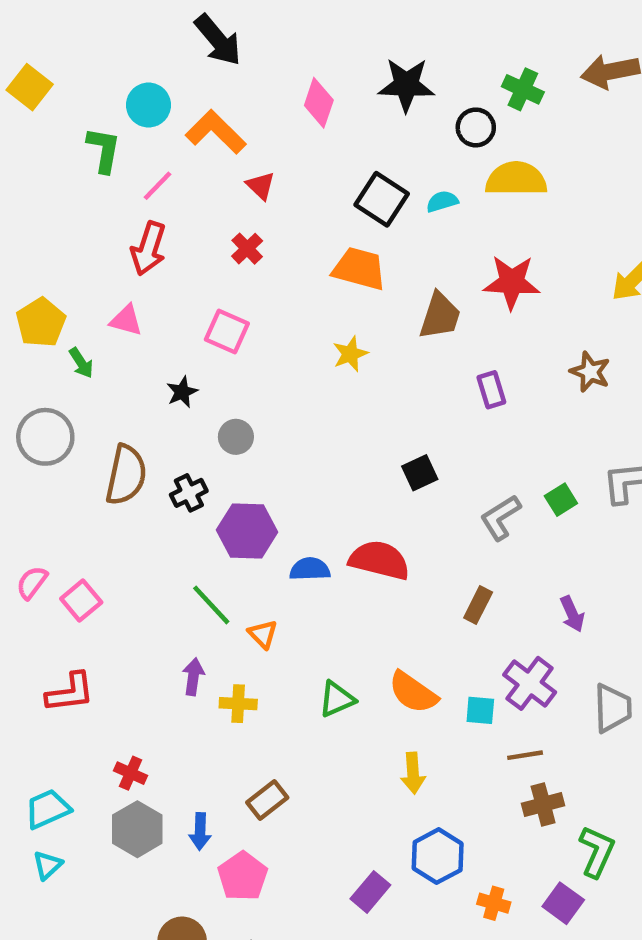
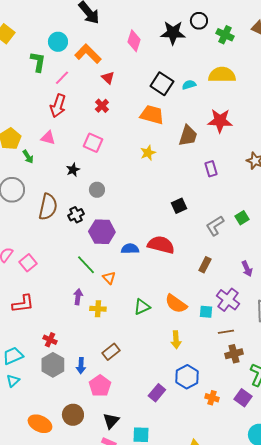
black circle: (476, 127) -> (199, 21), moved

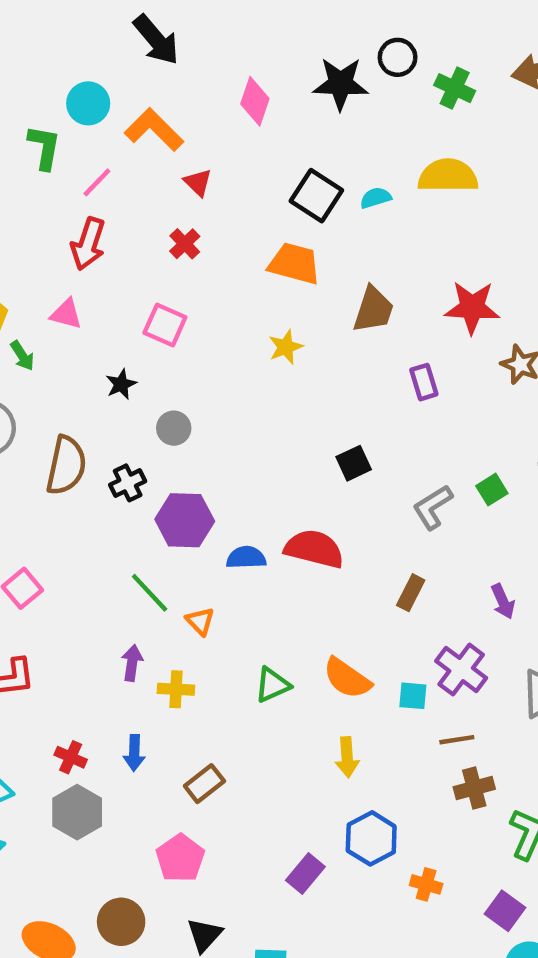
red star: (220, 121) -> (472, 307), moved
blue arrow: (81, 366) -> (134, 753), moved
purple square: (243, 398) -> (505, 911), moved

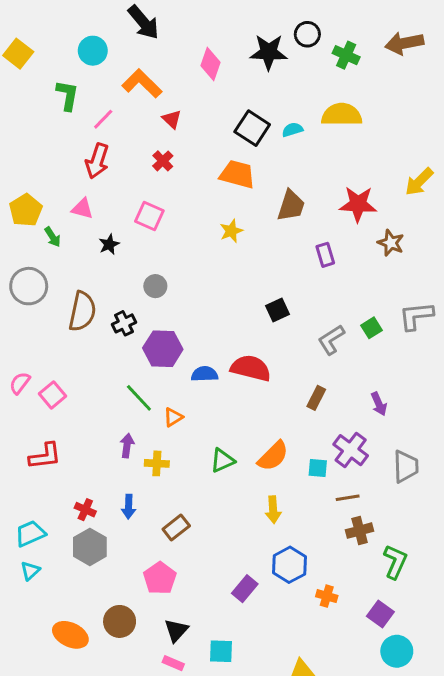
cyan circle: (88, 103) -> (93, 51), moved
black star: (121, 384) -> (109, 244), moved
orange triangle: (200, 621) -> (173, 417), turned 42
orange semicircle: (347, 678) -> (273, 456), turned -80

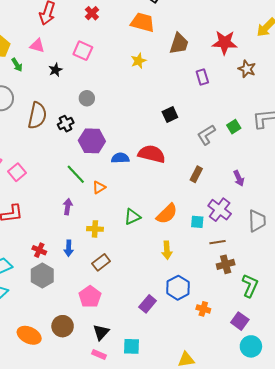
yellow cross: (157, 463) -> (95, 229), moved

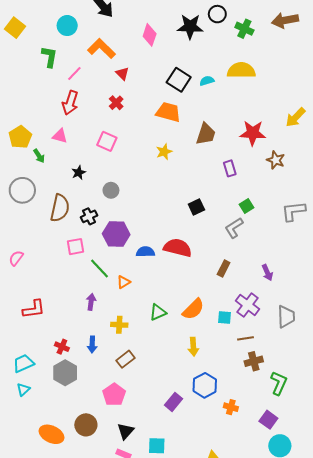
black star: (55, 70) -> (79, 173), moved
green square: (234, 127) -> (246, 206), moved
pink square: (17, 172) -> (75, 247), moved, turned 30

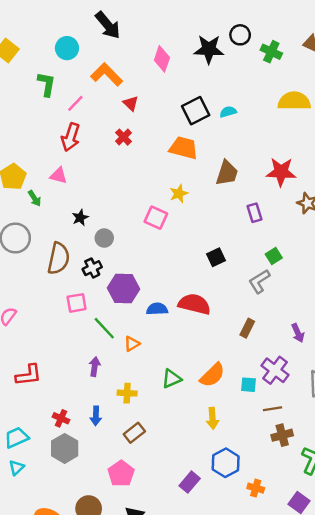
yellow semicircle: (241, 70) -> (294, 101), moved
black square: (179, 80) -> (196, 111), turned 30
pink square: (107, 141) -> (156, 218), moved
gray circle: (111, 190) -> (104, 238), moved

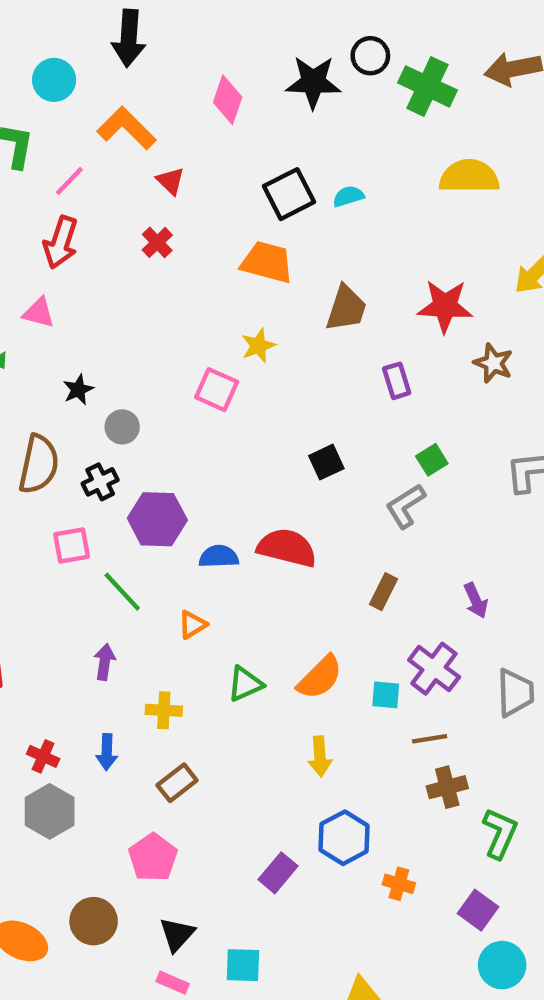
black arrow: (108, 25) -> (129, 38), turned 44
green cross: (271, 52) -> (427, 86), size x1.4
orange triangle: (132, 344) -> (192, 625), moved

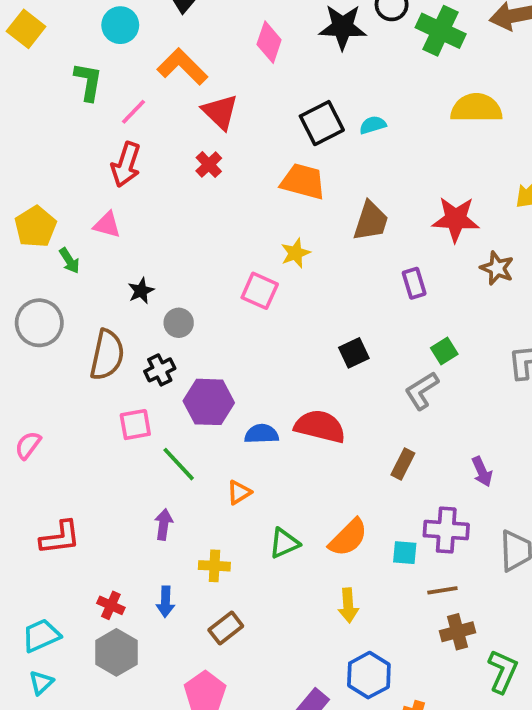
red triangle: (170, 181) -> (220, 112), size x1.5
purple cross: (434, 669) -> (446, 530), turned -33

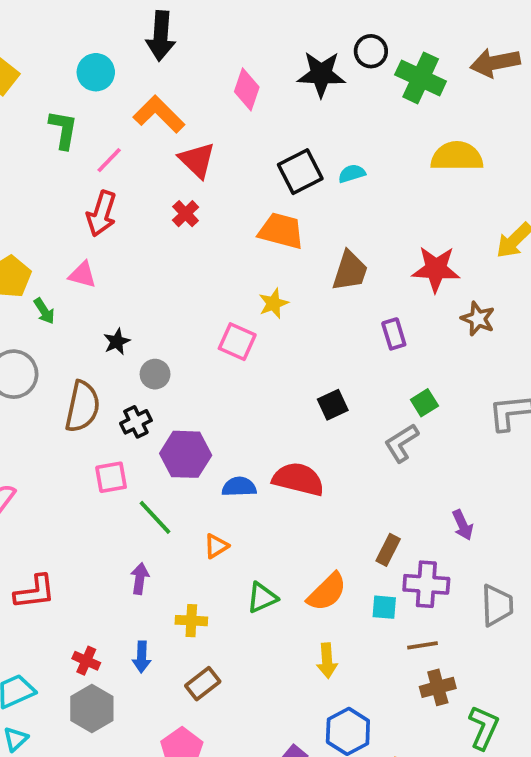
brown rectangle: (403, 464) -> (388, 550), moved

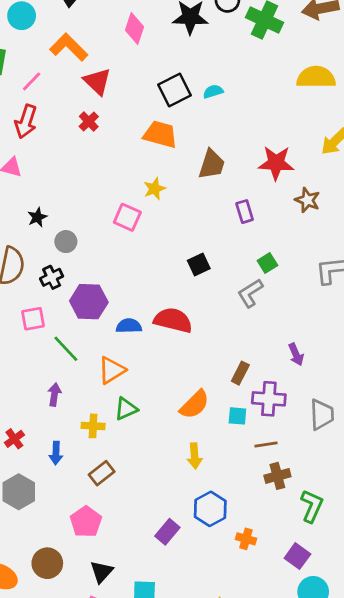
yellow semicircle: (457, 156) -> (316, 77), moved
orange triangle: (216, 546) -> (112, 370), size x1.5
green triangle: (262, 598) -> (126, 409), moved
red cross: (86, 661) -> (14, 439), moved, turned 30

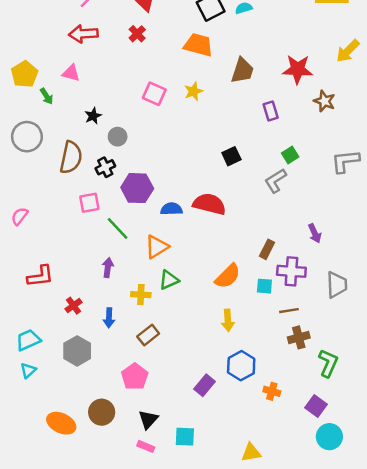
red arrow: (26, 121) -> (83, 34), turned 68
pink square: (127, 217) -> (154, 94), moved

